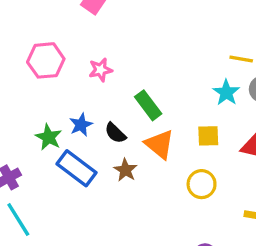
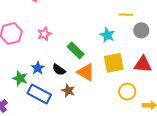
cyan star: (226, 93) -> (107, 35), moved
yellow square: (208, 136) -> (114, 63), size x1.5
yellow circle: (202, 184) -> (127, 92), moved

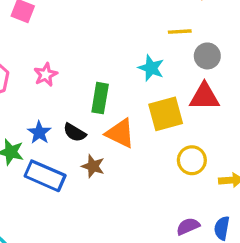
green rectangle: (76, 50) -> (100, 98), turned 60
red triangle: (143, 64) -> (204, 97), moved

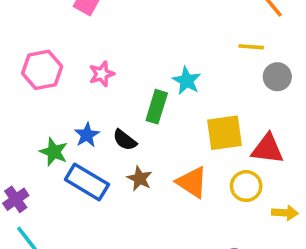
cyan star: (151, 68) -> (187, 81), moved
red triangle: (204, 97) -> (267, 149), moved
orange triangle: (120, 133) -> (192, 182), moved

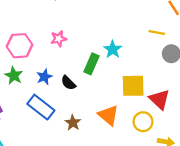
pink hexagon: (42, 70) -> (20, 46), moved
red triangle: (267, 149) -> (160, 99), turned 30
green star: (54, 152) -> (14, 76), moved
brown star: (140, 178) -> (73, 123), moved

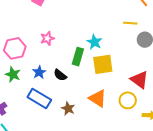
yellow square: (133, 86) -> (103, 64), moved

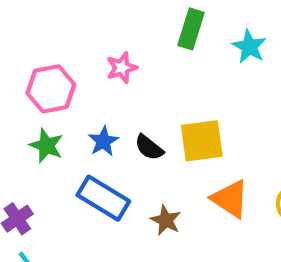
cyan star: (94, 42) -> (249, 47), moved
green rectangle: (78, 57) -> (191, 29), moved
yellow square: (103, 64) -> (202, 141), moved

